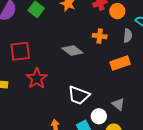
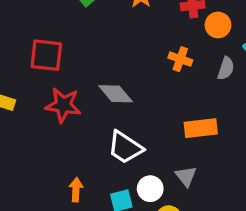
gray diamond: (72, 51) -> (116, 94), moved
orange rectangle: (120, 63) -> (201, 128), moved
red star: (37, 78) -> (63, 105), turned 30

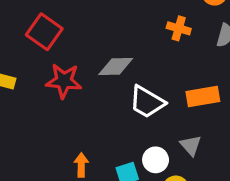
red square: (46, 55) -> (44, 32), turned 32
gray diamond: (116, 94) -> (116, 67), turned -48
white trapezoid: (125, 147) -> (147, 102), moved

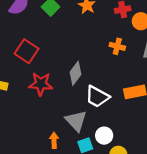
gray diamond: (116, 67) -> (75, 73), turned -50
gray triangle: (191, 145) -> (76, 121), moved, size x1.5

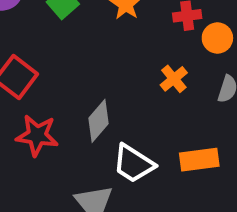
orange cross: (117, 46) -> (174, 79), turned 32

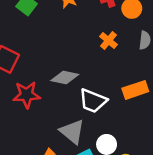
gray diamond: (98, 121) -> (65, 77), turned 72

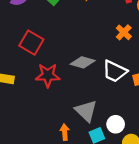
white trapezoid: (93, 101) -> (115, 71), moved

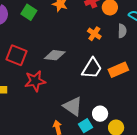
gray diamond: (83, 62) -> (55, 55), moved
white trapezoid: (115, 71) -> (92, 68), turned -75

